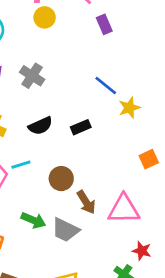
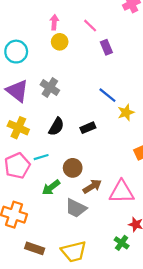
black semicircle: (40, 126) -> (56, 127), turned -36
brown arrow: (86, 202) -> (92, 186), turned -90
green arrow: (33, 220) -> (51, 187), moved, turned 120

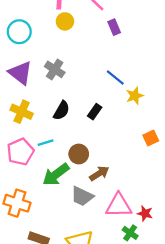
black rectangle: (88, 128) -> (95, 112), turned -32
green arrow: (51, 187) -> (56, 175), size x1.4
pink triangle: (122, 192) -> (119, 205), moved

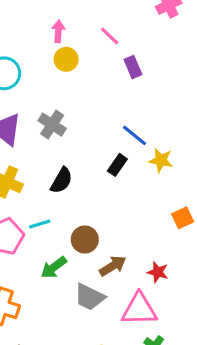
yellow star: (135, 96) -> (161, 160), turned 30
black rectangle: (95, 112) -> (117, 165), moved
green arrow: (56, 175) -> (54, 267), size x0.7
red star: (145, 213) -> (158, 272), moved

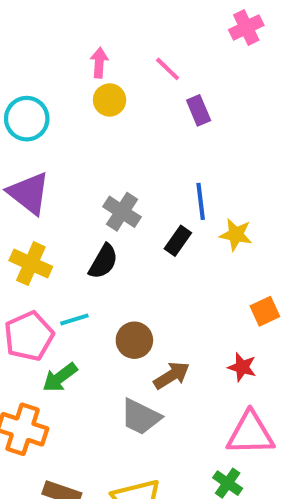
gray cross: (52, 125) -> (122, 212), moved
blue line: (134, 135) -> (201, 201), turned 44
green arrow: (54, 267) -> (60, 377), moved
red star: (158, 272) -> (242, 367), moved
pink triangle: (139, 309) -> (250, 433), moved

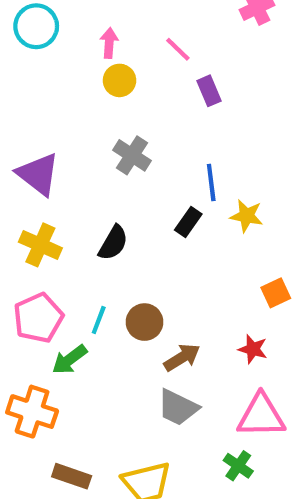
cyan circle: (27, 119) -> (36, 26), moved
gray cross: (122, 212) -> (132, 155), moved
cyan line: (74, 319) -> (99, 320), moved, turned -52
gray trapezoid: (141, 417) -> (178, 407), moved

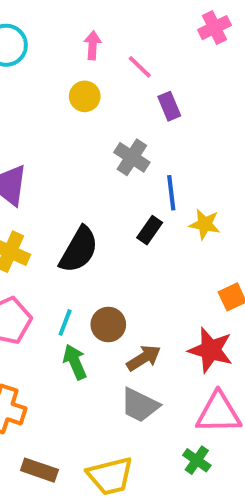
pink arrow: (109, 43) -> (93, 45), moved
gray cross: (132, 155) -> (132, 157), moved
black semicircle: (113, 243) -> (79, 250), size x1.4
red star: (253, 349) -> (211, 350), size x1.6
green arrow: (70, 360) -> (75, 362), moved, turned 104

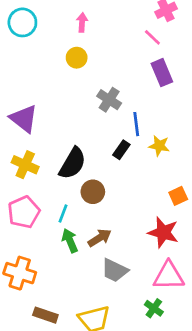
pink line: (140, 67) -> (152, 37), moved
purple rectangle: (169, 106) -> (162, 73), moved, size x1.4
brown circle: (108, 324) -> (93, 192), moved
brown arrow: (144, 358) -> (100, 238), moved

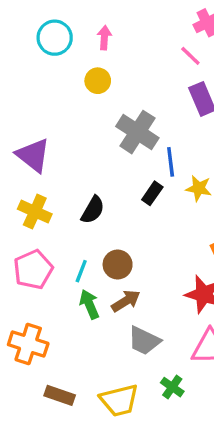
cyan circle: (22, 22) -> (55, 38), moved
gray cross: (109, 100) -> (137, 132), size x1.4
black semicircle: (73, 163) -> (93, 210), size x0.7
brown circle: (93, 192) -> (118, 265), moved
green cross: (154, 308) -> (172, 387), moved

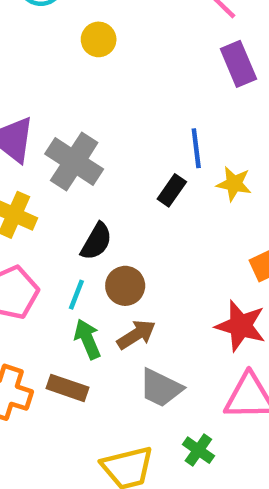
gray cross: (137, 132) -> (74, 162), moved
black semicircle: (93, 210) -> (96, 241), moved
brown rectangle: (60, 395) -> (67, 388), moved

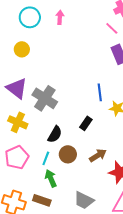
yellow circle: (99, 39) -> (22, 49), moved
black rectangle: (172, 190) -> (86, 123), moved
brown arrow: (136, 335) -> (98, 155), moved

